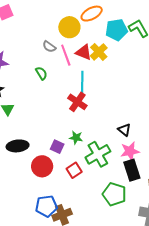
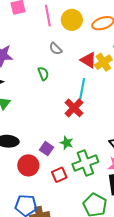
yellow circle: (69, 27) -> (72, 20), moved
pink line: (66, 55) -> (48, 16), moved

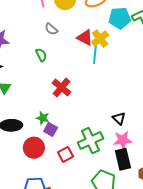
cyan line: (82, 89) -> (95, 53), moved
red cross: (74, 108) -> (62, 88), moved
green star: (67, 143) -> (43, 118), moved

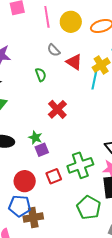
red triangle: (85, 38) -> (74, 62), moved
purple square: (51, 129) -> (42, 150), turned 32
red circle: (34, 148) -> (25, 181), moved

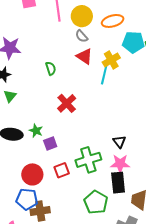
gray semicircle: (54, 50) -> (82, 36), moved
green star: (35, 138) -> (36, 131), moved

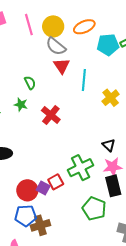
gray semicircle: (82, 36) -> (56, 46), size x1.5
red triangle: (84, 56) -> (62, 66), turned 30
yellow cross: (111, 60) -> (111, 98), moved
green star: (36, 131) -> (21, 105), moved
purple square: (50, 143) -> (43, 188), moved, turned -32

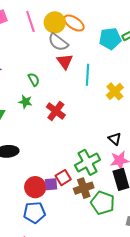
orange ellipse: (84, 27) -> (74, 23), moved, turned 60
purple square: (43, 188) -> (51, 184), turned -32
brown cross: (40, 225) -> (84, 188), moved

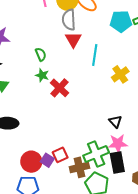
gray semicircle: (58, 42) -> (69, 20), turned 45
green star: (25, 102) -> (42, 75), moved
green cross: (88, 162) -> (96, 154), moved
purple square: (51, 184) -> (47, 160), turned 32

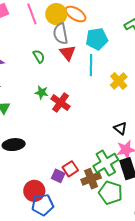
cyan pentagon: (121, 21) -> (97, 39), moved
green semicircle: (41, 54) -> (39, 56), moved
red circle: (31, 162) -> (34, 191), moved

